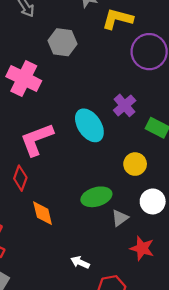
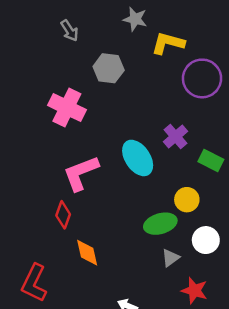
green ellipse: (96, 197) -> (160, 224), moved

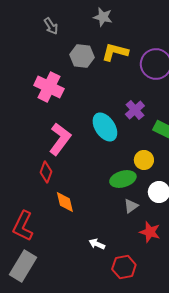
yellow L-shape: (168, 43) -> (115, 52), moved
pink L-shape: (81, 173) -> (60, 139), turned 148

